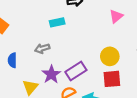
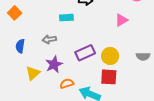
purple rectangle: (76, 71) -> (85, 53), moved

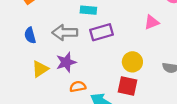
gray arrow: (49, 39) -> (65, 32), size x1.5
blue semicircle: (20, 46) -> (30, 35), turned -32
purple rectangle: (85, 53) -> (102, 32), moved

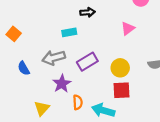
purple rectangle: (102, 32) -> (87, 62), moved
yellow triangle: (40, 69) -> (42, 108), moved
orange semicircle: (78, 87) -> (78, 102), turned 112

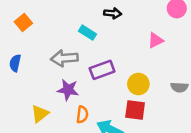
cyan rectangle: (69, 32) -> (87, 33), turned 32
blue semicircle: (24, 68) -> (15, 63), moved, turned 32
purple star: (62, 84) -> (68, 90), turned 30

